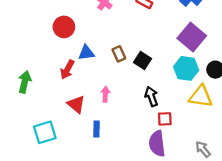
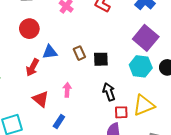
black square: (142, 61) -> (101, 59), turned -35
yellow triangle: (201, 96) -> (144, 105), moved, turned -30
blue rectangle: (96, 129) -> (59, 122), turned 32

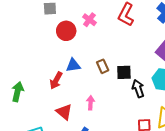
red circle: (29, 29) -> (66, 31), moved
black arrow: (109, 92) -> (138, 89), moved

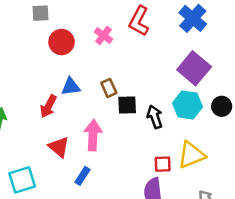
pink cross: (89, 20) -> (104, 35), moved
black square: (124, 72) -> (127, 105), moved
pink arrow: (90, 103) -> (93, 135), size x1.6

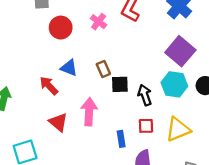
blue triangle: (71, 87) -> (69, 68), turned 30
red arrow: (48, 106) -> (49, 86), turned 108
red square: (163, 164) -> (146, 126), moved
blue rectangle: (83, 176) -> (121, 139), moved, turned -42

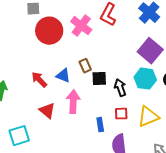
pink cross: (99, 22) -> (81, 26), size x1.5
red circle: (61, 28) -> (49, 31), size x1.4
blue triangle: (69, 68) -> (63, 76), moved

